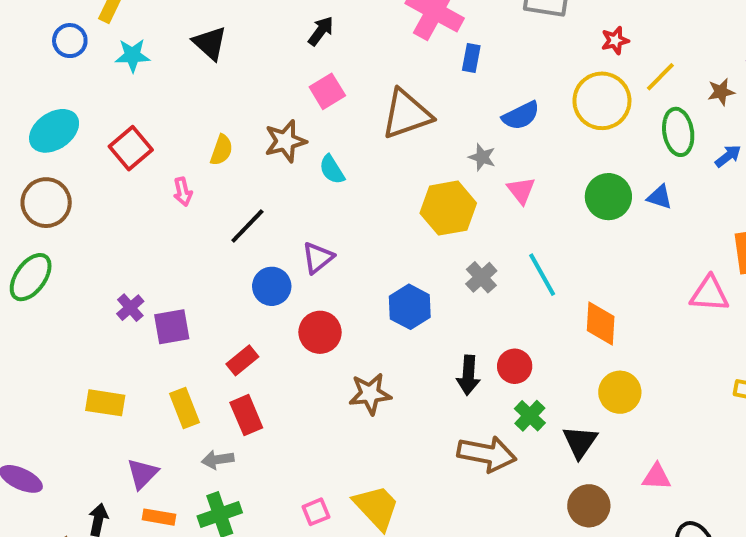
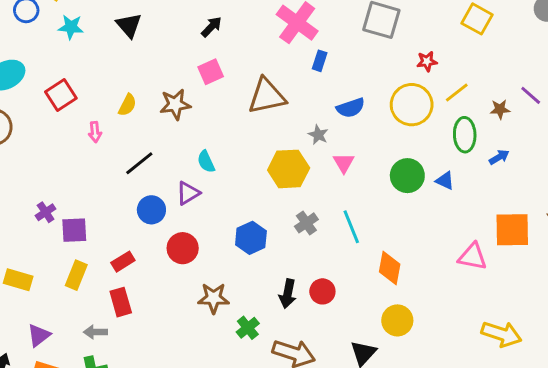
cyan semicircle: (332, 170) -> (206, 162), moved
yellow rectangle: (185, 408) -> (76, 275), moved, turned 36
green cross: (530, 416) -> (248, 328), moved

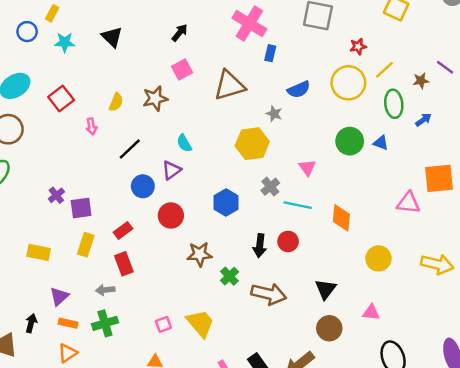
pink triangle: (344, 163) -> (307, 168), moved
cyan line: (351, 227) -> (298, 205), moved, turned -52
yellow circle: (397, 320) -> (378, 258), moved

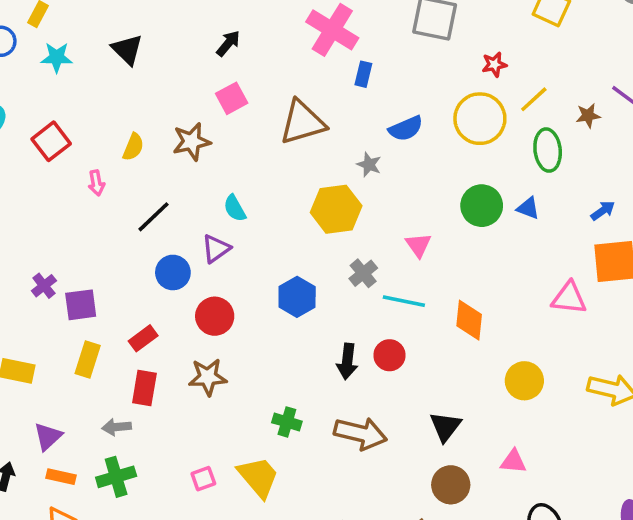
blue arrow: (423, 120) -> (603, 211), moved
brown star: (200, 254) -> (208, 377), moved
red rectangle: (124, 264) -> (144, 388), turned 30
green cross: (229, 276) -> (287, 422), moved, turned -30

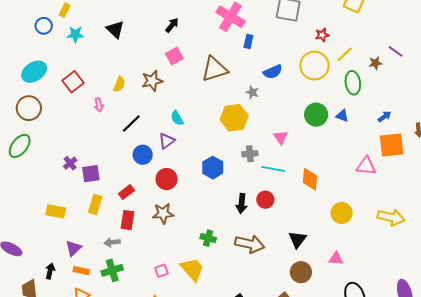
gray cross: (363, 273) -> (250, 154), turned 35

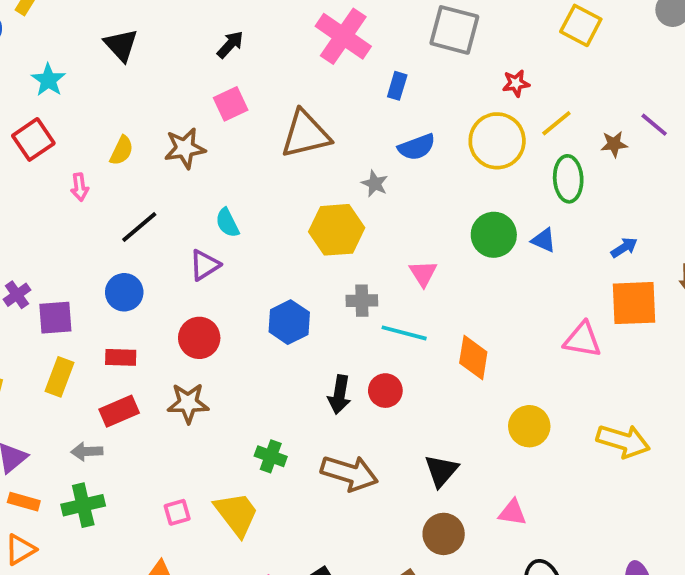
cyan star: (75, 34) -> (48, 80), moved, turned 30
blue rectangle: (248, 41) -> (397, 86), moved
blue circle: (143, 155) -> (124, 292), moved
red rectangle: (126, 192) -> (121, 357), turned 35
red rectangle: (128, 220) -> (119, 411), turned 54

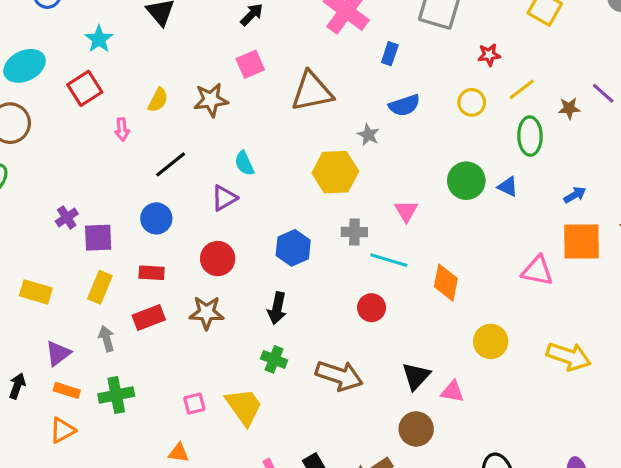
yellow circle: (497, 141) -> (472, 102), size x0.6
black arrow: (339, 395) -> (277, 308), moved
gray arrow: (87, 452) -> (107, 339), moved, turned 75
pink triangle: (512, 513) -> (452, 392), moved

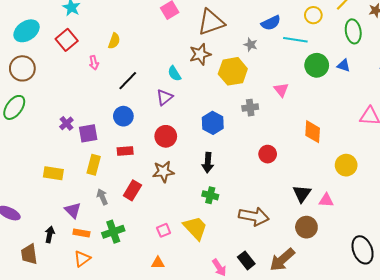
brown star: (211, 100) -> (200, 54), moved
cyan line: (389, 260) -> (295, 40), moved
red rectangle: (149, 317) -> (132, 190), moved, turned -30
purple triangle: (58, 353) -> (73, 210), turned -30
brown arrow: (339, 376) -> (254, 216), moved

